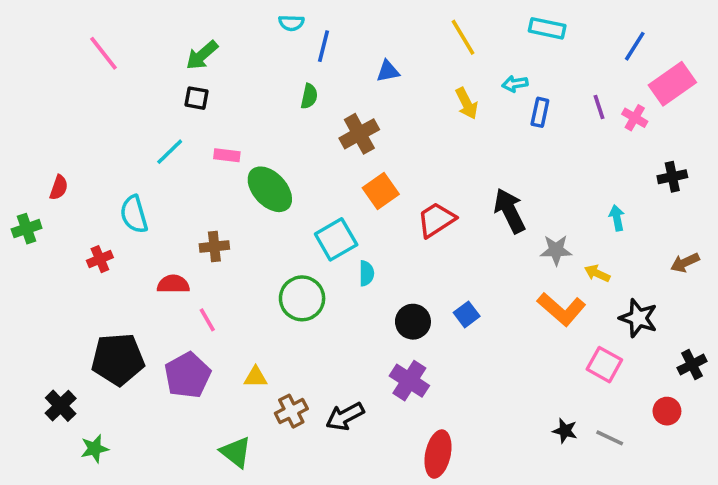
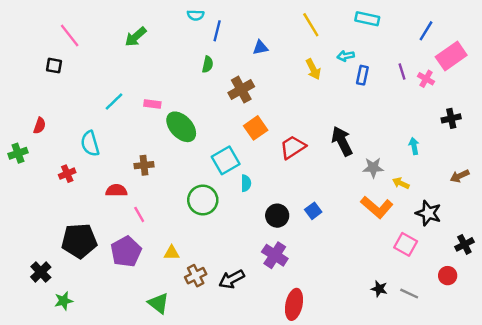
black square: (197, 98) -> (54, 66), moved

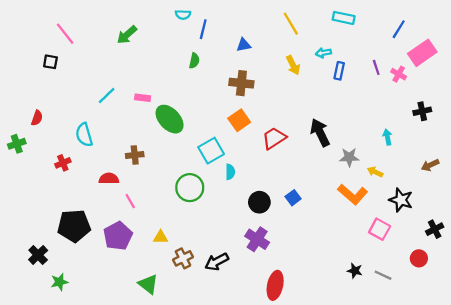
brown cross: (241, 90) -> (241, 83), moved, turned 35

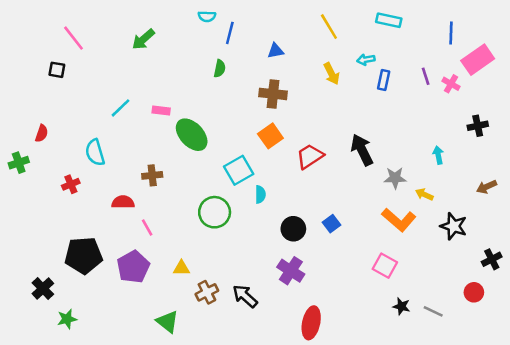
blue line: (399, 29) -> (451, 33), turned -30
pink square: (380, 229) -> (385, 266), moved
black arrow: (217, 262) -> (245, 296), turned 70

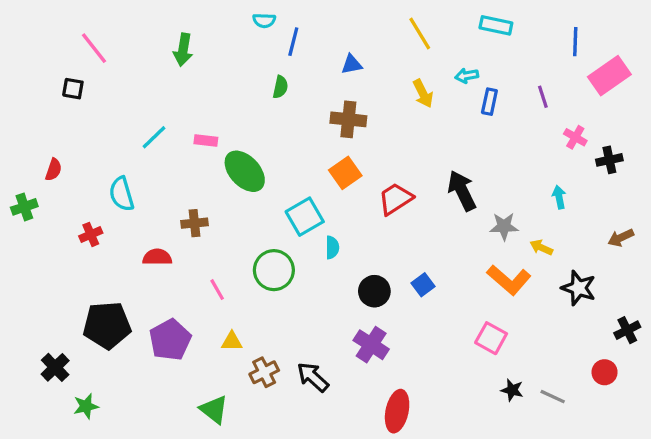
green arrow: (143, 39) -> (183, 50), turned -40
pink cross: (451, 84) -> (575, 137), moved
pink line: (147, 227) -> (217, 290), moved

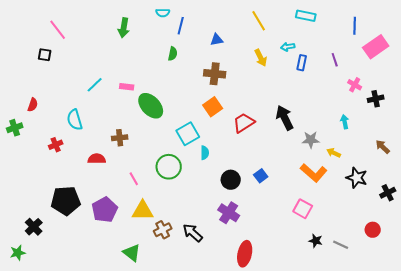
green arrow: (183, 50) -> (124, 28), moved
brown arrow: (621, 238) -> (383, 147), turned 70
black cross: (627, 330) -> (388, 193), moved
yellow triangle: (232, 341) -> (143, 211), size x1.6
green star: (86, 406) -> (18, 253), moved

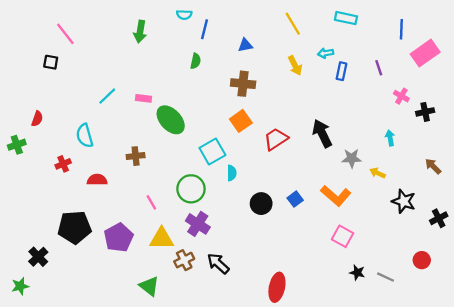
red semicircle: (97, 159) -> (97, 180), moved
orange L-shape: (314, 173) -> (336, 196), moved
purple cross: (229, 213) -> (198, 224), moved

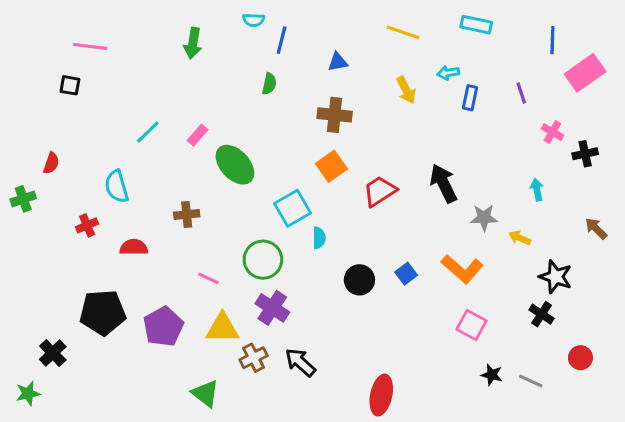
yellow line: (293, 24) -> (403, 32), turned -40
pink line: (65, 34) -> (90, 46), turned -45
pink rectangle: (143, 98) -> (198, 135), turned -56
pink line: (151, 202) -> (208, 278), turned -35
black cross: (439, 218) -> (542, 314), moved, turned -30

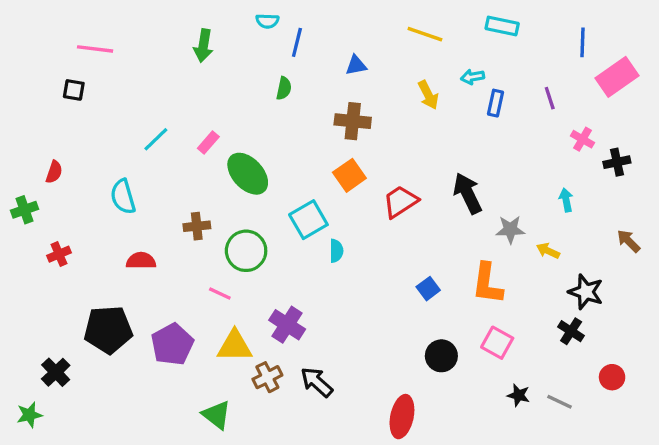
red cross: (87, 225) -> (59, 254), moved
green circle: (263, 260) -> (246, 251), moved
orange L-shape: (462, 269) -> (487, 284), turned 57
black circle: (359, 280) -> (441, 356), moved

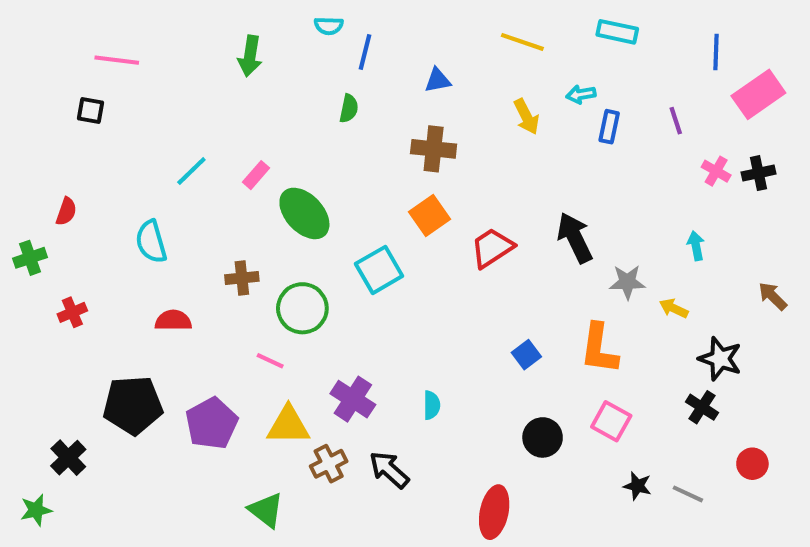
black cross: (617, 162) -> (758, 173), moved
cyan semicircle: (336, 251) -> (432, 405), moved

